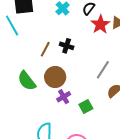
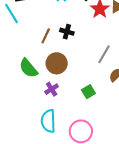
purple cross: (64, 97) -> (52, 89), moved

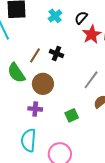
green semicircle: (28, 68) -> (16, 73), moved
purple cross: (52, 89) -> (35, 109), turned 32

